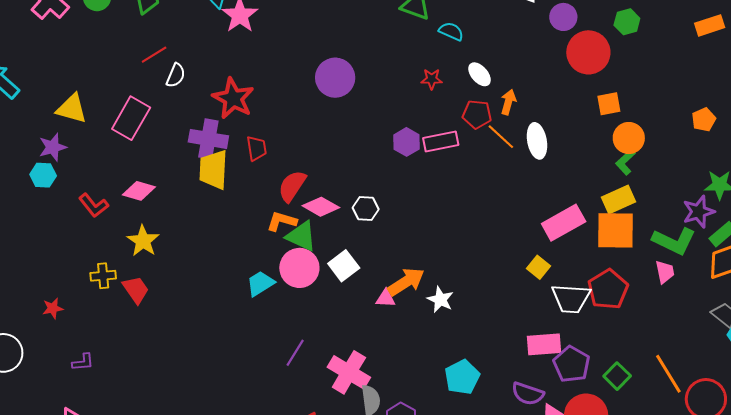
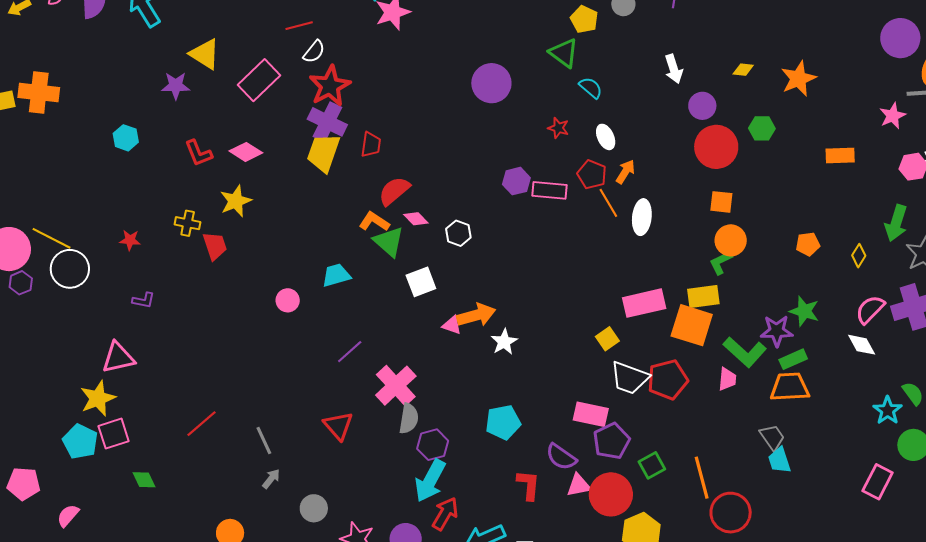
purple circle: (335, 78) -> (491, 83), moved
red star: (233, 98) -> (330, 86), moved
cyan hexagon: (43, 175) -> (126, 138), moved
pink diamond: (321, 207) -> (416, 219), size x0.7
pink circle: (299, 268) -> (288, 300), moved, size x0.6

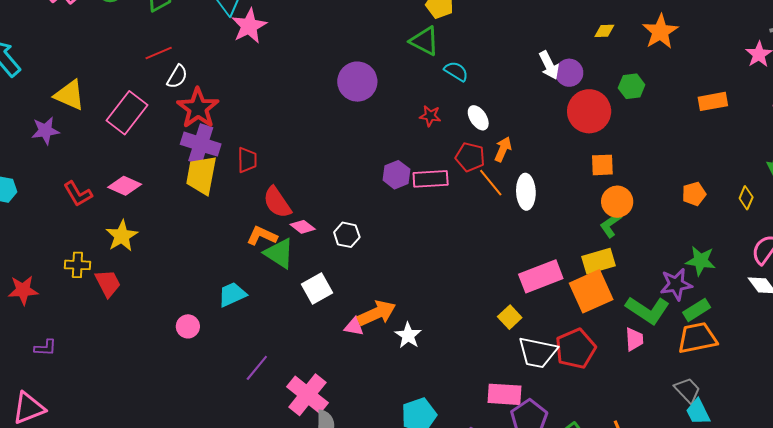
white arrow: (674, 69) -> (549, 65), moved
red semicircle: (394, 191) -> (277, 202), turned -76
red star: (130, 240) -> (23, 290), size x1.4
orange square: (692, 325) -> (591, 291), turned -33

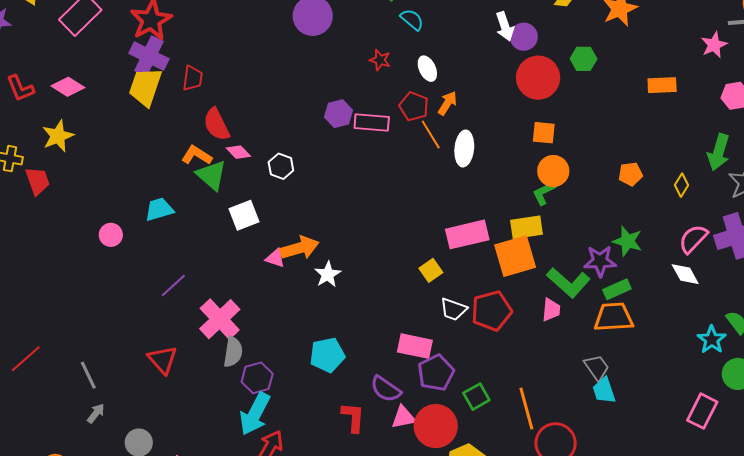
white trapezoid: (538, 353) -> (453, 309), size x0.7

